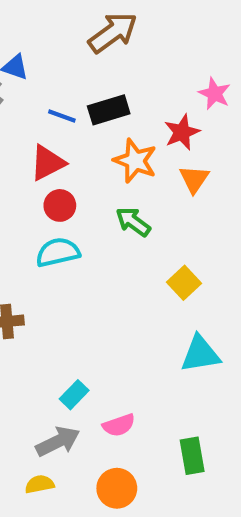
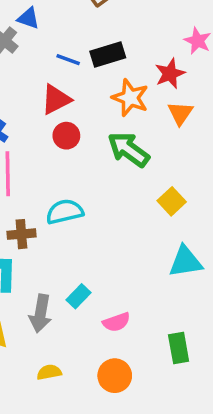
green arrow: (133, 222) -> (129, 149), size x1.4
cyan semicircle: (58, 252) -> (65, 212), moved
gray arrow: (58, 441) -> (40, 313), moved, turned 126

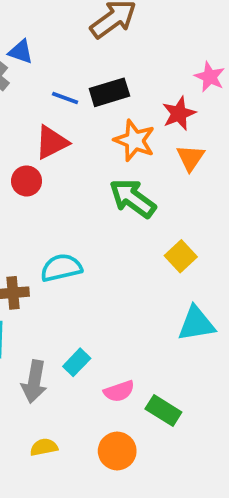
red circle: (66, 136) -> (27, 181), moved
green rectangle: (179, 348) -> (163, 410), moved, turned -48

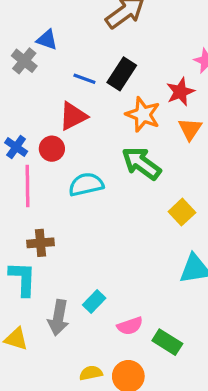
black rectangle: (109, 92) -> (122, 74), turned -40
cyan semicircle: (61, 268) -> (86, 184), moved
yellow semicircle: (44, 447) -> (91, 373), moved

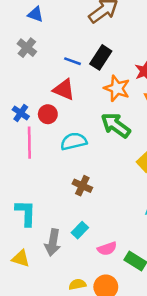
blue triangle: (47, 40) -> (35, 14), moved
red triangle: (73, 116) -> (64, 90), turned 50
brown cross: (41, 243) -> (82, 186), moved, turned 30

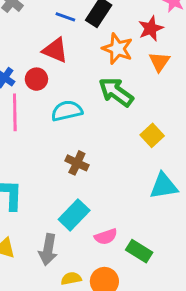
cyan rectangle: (80, 230) -> (74, 215), size x1.5
gray arrow: (53, 242) -> (48, 250), moved

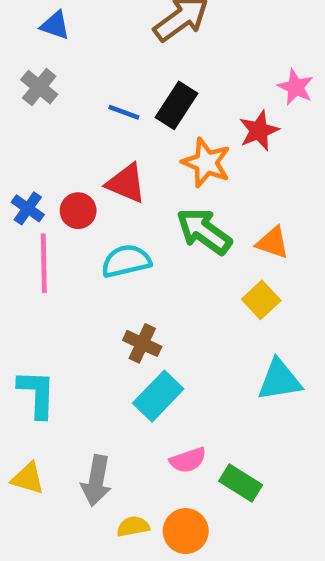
red triangle: (55, 50) -> (126, 183), moved
orange triangle: (159, 62) -> (273, 243), moved, turned -45
cyan rectangle: (74, 215) -> (158, 396), moved

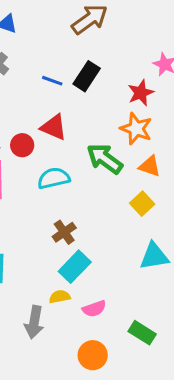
orange star: (206, 163) -> (136, 129), moved
brown cross: (142, 343) -> (64, 232), turned 30
green rectangle: (241, 483) -> (142, 333), moved
yellow semicircle: (133, 526) -> (60, 297), moved

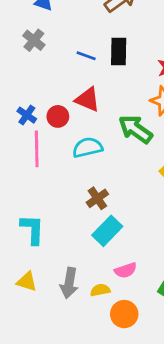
black rectangle: (87, 76) -> (119, 52), turned -32
yellow semicircle: (60, 297) -> (100, 290), moved

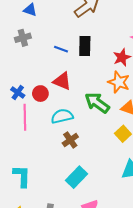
gray cross: (34, 40) -> (23, 38), turned 35
brown cross: (97, 198) -> (70, 140), moved

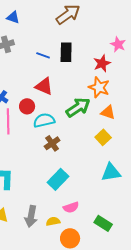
red circle: (40, 94) -> (27, 106), moved
green arrow: (97, 103) -> (78, 107), turned 110

